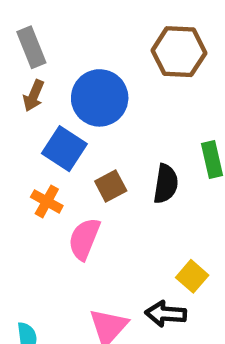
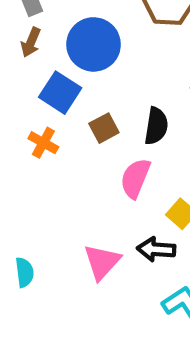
pink semicircle: (84, 239) -> (135, 178), moved

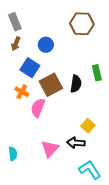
blue circle: (94, 44) -> (46, 45), size x0.6
brown square: (104, 128) -> (51, 85), size x1.6
pink semicircle: (135, 178) -> (38, 108), moved

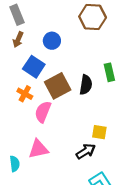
yellow square: (88, 126) -> (99, 132), turned -32
black arrow: (76, 143) -> (86, 151), turned 144
pink triangle: (50, 149) -> (38, 149), moved, turned 36

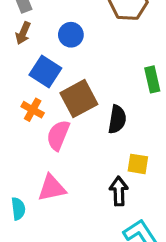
black semicircle: (86, 85) -> (117, 119), moved
black arrow: (86, 151) -> (119, 191), turned -60

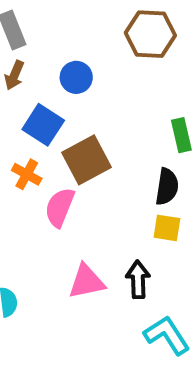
black semicircle: (117, 119) -> (167, 187), moved
yellow square: (138, 164) -> (167, 228), moved
pink triangle: (52, 188) -> (87, 282), moved

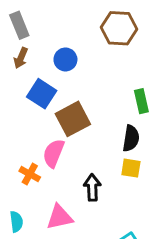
orange cross: (27, 174) -> (30, 174), moved
black arrow: (138, 279) -> (92, 187), moved
pink triangle: (87, 282) -> (59, 217), moved

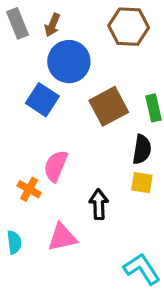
brown arrow: (21, 58) -> (52, 25), moved
blue circle: (65, 59) -> (69, 62), size x1.6
brown square: (73, 119) -> (109, 106), moved

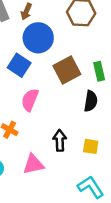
pink semicircle: (56, 166) -> (30, 100), moved
yellow square: (142, 183) -> (91, 146), moved

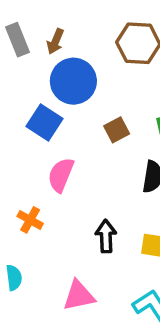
brown square: (67, 70) -> (117, 130), size x0.6
pink triangle: (33, 164) -> (79, 296), moved

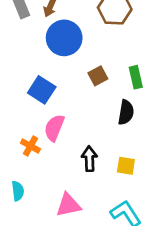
blue square: (45, 123) -> (42, 90), moved
pink semicircle: (61, 175) -> (54, 128), moved

